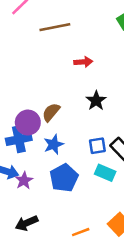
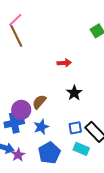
brown line: (55, 27) -> (16, 36), moved, turned 75

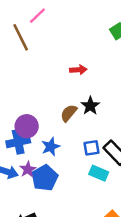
pink line: (15, 20) -> (37, 16), moved
brown semicircle: (39, 102) -> (69, 113), moved
blue pentagon: (49, 153) -> (45, 178), moved
purple star: (18, 155) -> (28, 169), moved

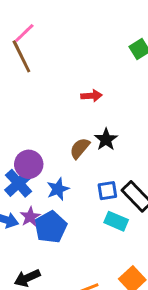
pink line: (37, 16) -> (24, 33), moved
blue cross: (18, 142) -> (19, 183), turned -30

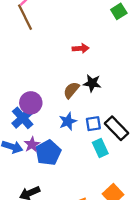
black star: (106, 139) -> (92, 83), turned -30
blue star: (58, 189) -> (68, 121), moved
cyan rectangle: (116, 221) -> (100, 148), turned 42

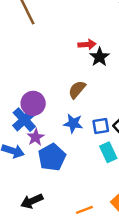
black star: (92, 83) -> (100, 57), moved, turned 30
blue star: (68, 121) -> (73, 123), turned 30
purple star: (32, 145) -> (36, 137), moved

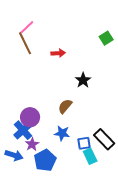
red arrow: (87, 44) -> (58, 53), moved
blue square: (101, 126) -> (84, 143), moved

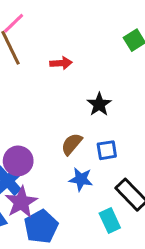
blue star: (62, 133) -> (81, 179), moved
blue square: (84, 143) -> (107, 150), moved
purple star: (32, 144) -> (21, 202), size x1.5

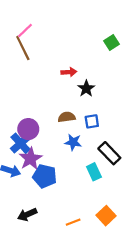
red arrow: (61, 63) -> (69, 72), moved
brown semicircle: (72, 144) -> (67, 117), turned 42
blue pentagon: (41, 227) -> (45, 176), turned -30

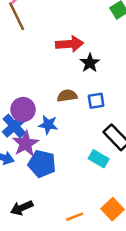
red arrow: (69, 72) -> (70, 44), size x1.5
blue star: (73, 142) -> (48, 125), moved
cyan rectangle: (94, 172) -> (99, 159), turned -35

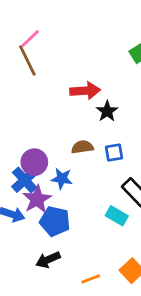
black arrow: (22, 208) -> (48, 260), moved

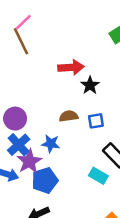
purple circle: (34, 162) -> (15, 119), moved
blue pentagon: (55, 221) -> (45, 180), turned -30

